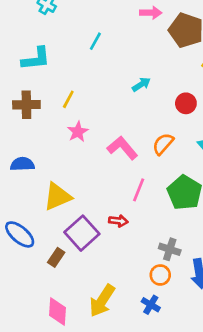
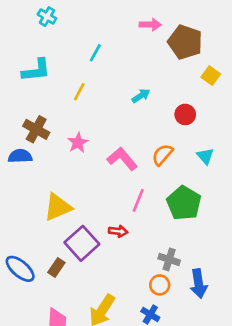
yellow line: (68, 99) -> (79, 92), moved
brown cross: (26, 105) -> (36, 129), moved, turned 30
blue semicircle: (22, 164) -> (20, 156), moved
blue ellipse: (20, 234) -> (20, 269), moved

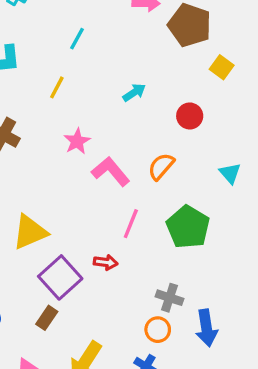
pink star: (78, 143) -> (77, 141), moved
cyan triangle: (205, 156) -> (230, 173), moved
brown rectangle: (56, 267) -> (47, 318), moved

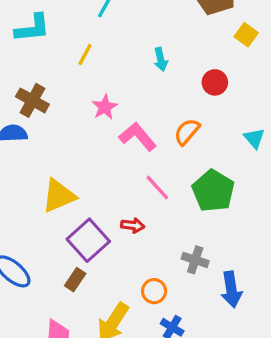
cyan arrow: (134, 92) -> (161, 59), turned 110
pink line: (131, 224) -> (157, 188), turned -64
orange circle: (158, 330) -> (154, 291), moved

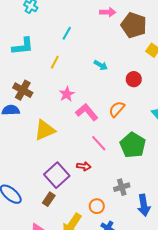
cyan arrow: (161, 59) -> (101, 65), turned -48
yellow triangle: (59, 196) -> (45, 130), moved
gray cross: (195, 260) -> (122, 187), turned -35

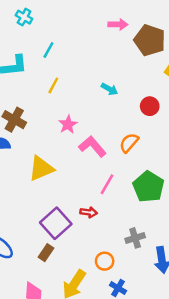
cyan line: (67, 33) -> (48, 50), moved
pink line: (99, 143) -> (107, 184), turned 72

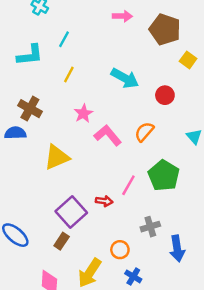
pink arrow: (118, 24) -> (122, 16), moved
cyan arrow: (109, 89) -> (125, 78), size x1.6
pink line: (107, 184) -> (128, 185), moved

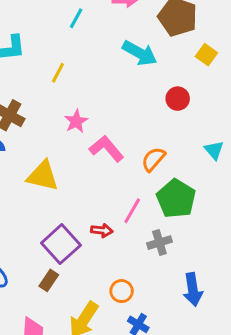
cyan line: (64, 39) -> (76, 18), moved
cyan arrow: (125, 78) -> (140, 53), moved
orange semicircle: (144, 132) -> (153, 159), moved
yellow triangle: (57, 157) -> (43, 176), turned 36
gray cross: (150, 227) -> (159, 243), moved

